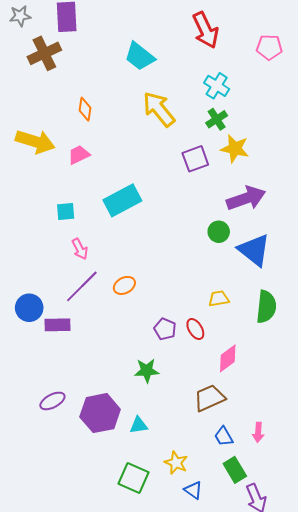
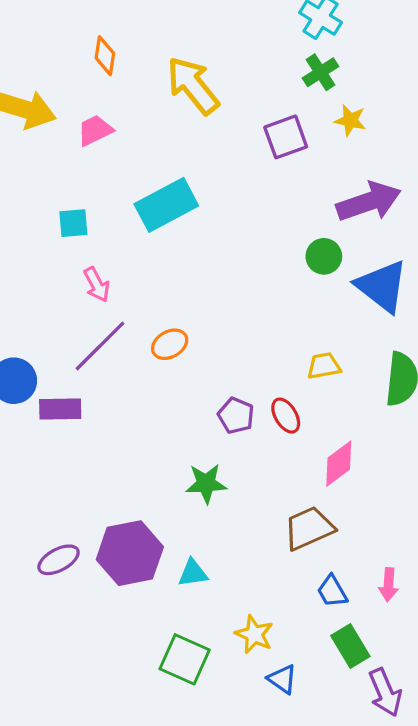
yellow arrow: (159, 109) -> (193, 86), moved
yellow star: (235, 149) -> (350, 120), size x0.7
purple ellipse: (52, 401) -> (59, 560), moved

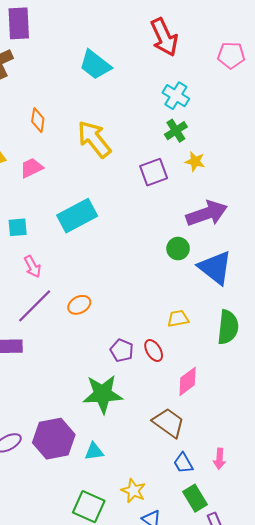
green star: (206, 484) -> (103, 394), size x1.5
brown trapezoid: (309, 528) -> (168, 423), turned 60

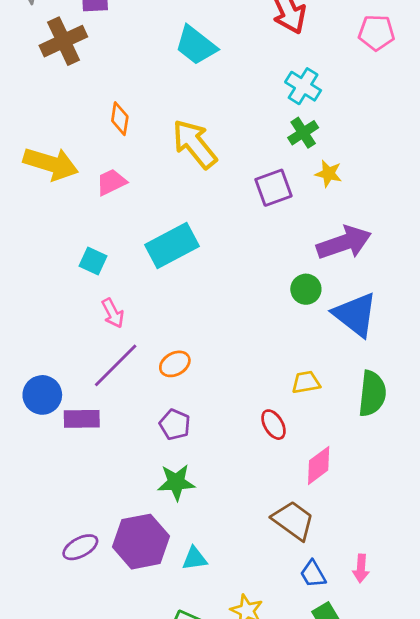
cyan square: (18, 227) -> (93, 261), turned 30
purple pentagon: (122, 350) -> (175, 425), moved
green star: (103, 394) -> (176, 482), moved, size x0.7

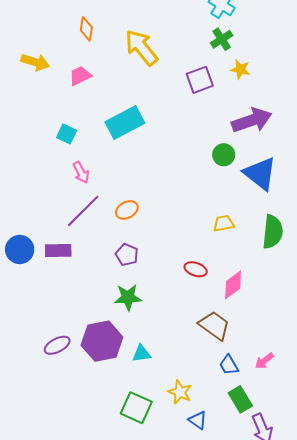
yellow arrow: (51, 164) -> (35, 62), size x0.7
blue circle: (42, 395) -> (20, 249), moved
red ellipse: (273, 425) -> (196, 269), moved, turned -40
pink arrow: (361, 568) -> (264, 361), turned 48

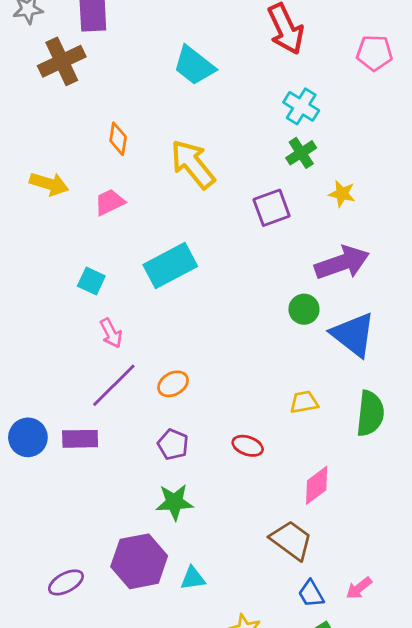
yellow star: (240, 69) -> (342, 194), moved
red ellipse: (196, 269) -> (248, 446), moved
purple ellipse: (57, 345) -> (66, 582), moved

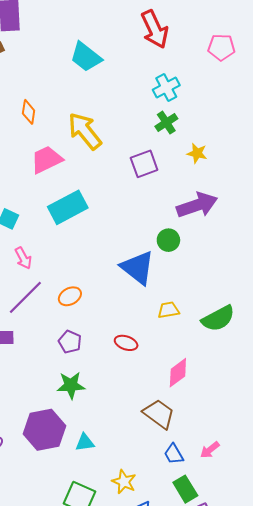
cyan cross: (301, 106) -> (166, 88), turned 30
pink trapezoid: (110, 202) -> (47, 160), moved, size x1.4
blue triangle: (353, 335) -> (138, 268), moved
green semicircle: (370, 413) -> (218, 319), turned 56

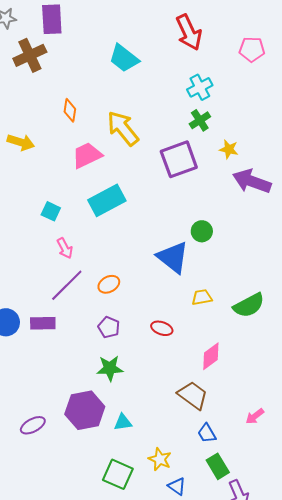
purple square: (144, 164) -> (179, 159), size x1.4
purple arrow: (197, 205) -> (252, 181), moved, turned -141
pink arrow: (210, 450) -> (255, 416), moved

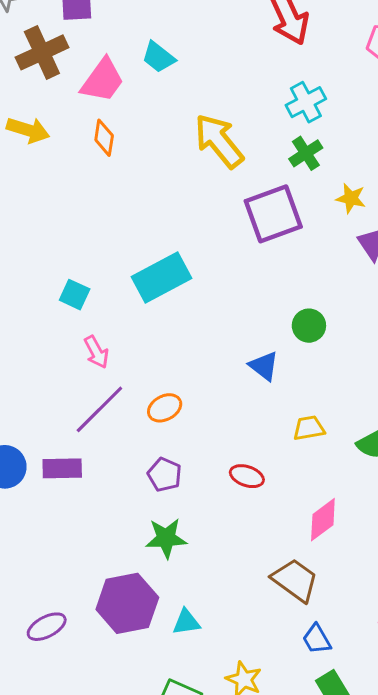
cyan trapezoid: (124, 58) -> (158, 57), moved, size x0.7
yellow arrow: (123, 128) -> (219, 141), moved
yellow arrow: (21, 142) -> (28, 130), moved
pink trapezoid: (87, 155) -> (103, 80), moved, turned 152
blue triangle: (173, 257) -> (264, 366), size x0.6

